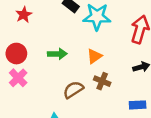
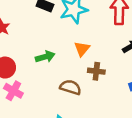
brown semicircle: (73, 90) -> (70, 87), turned 66

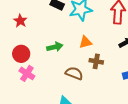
orange triangle: (82, 49) -> (85, 42), turned 32

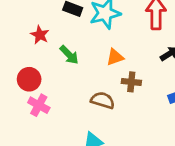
red star: (20, 21) -> (40, 35), moved
green arrow: (55, 47) -> (69, 55), moved, turned 63

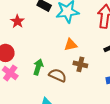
green arrow: (69, 55) -> (38, 67), moved, turned -126

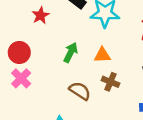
green arrow: (38, 67) -> (71, 52), moved

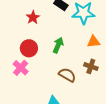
red circle: (19, 52) -> (29, 48), moved
orange triangle: (102, 55) -> (94, 42), moved

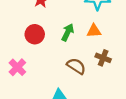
orange triangle: (94, 42) -> (94, 31), moved
pink cross: (21, 68) -> (17, 67), moved

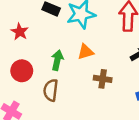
brown semicircle: (76, 66) -> (51, 90), moved, turned -102

